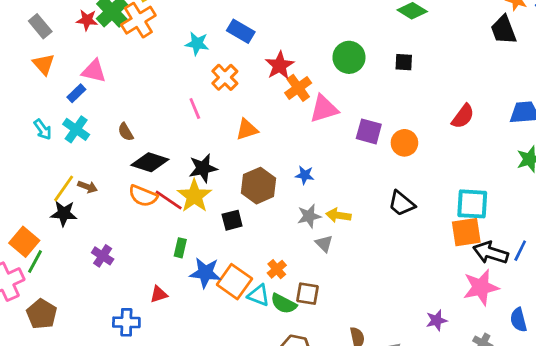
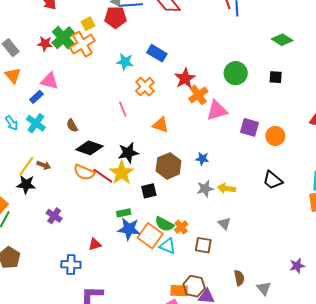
orange triangle: (247, 130) -> (161, 125), turned 36
gray triangle: (324, 244) -> (224, 223), moved
green rectangle: (180, 248) -> (124, 213), moved, turned 64
green semicircle: (284, 304) -> (164, 224), moved

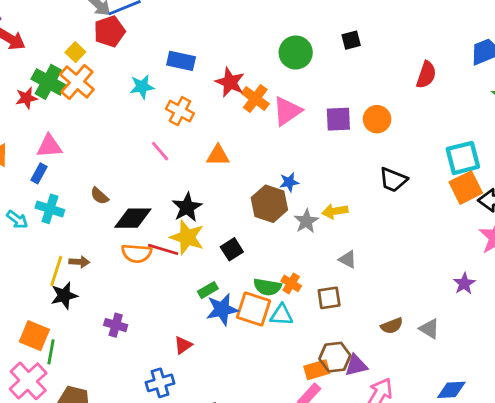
brown hexagon: (169, 166) -> (269, 204), moved
brown semicircle: (239, 278) -> (392, 326), turned 98

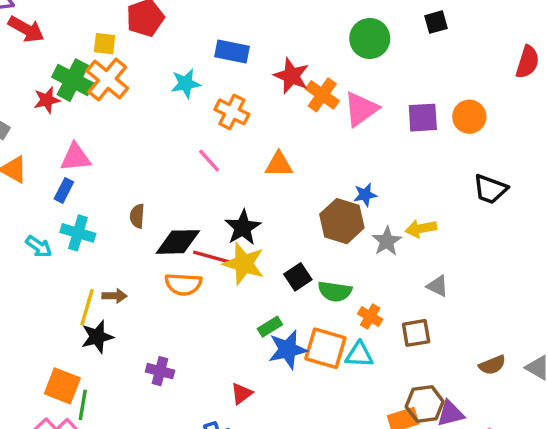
yellow square: (75, 52) -> (105, 44), turned -36
brown semicircle: (99, 196) -> (137, 216), turned 54
red line: (163, 249) -> (212, 257), moved
green semicircle: (267, 287) -> (335, 291), moved

